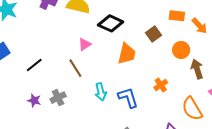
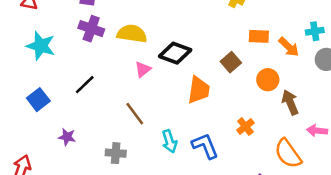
pink triangle: (85, 44) -> (143, 69), moved
black line: (34, 65) -> (85, 85), moved
gray cross: (58, 98) -> (116, 153), turned 35
purple star: (34, 100) -> (67, 137), moved

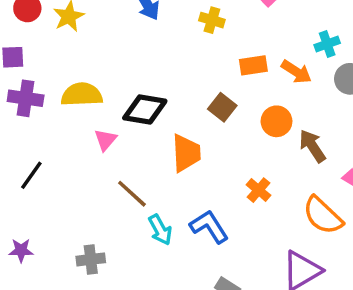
brown line: (135, 114) -> (132, 194), moved

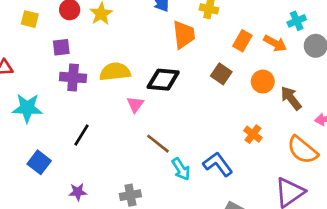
orange rectangle: (253, 65) -> (242, 41), turned -48
orange trapezoid: (186, 153) -> (184, 35), moved

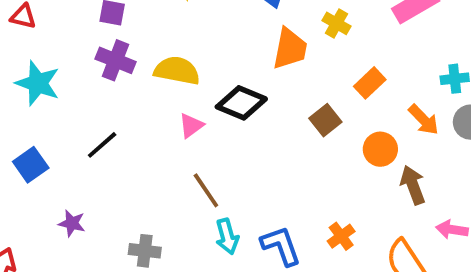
orange arrow: (275, 43) -> (424, 120), moved
orange cross: (253, 134) -> (341, 236), moved

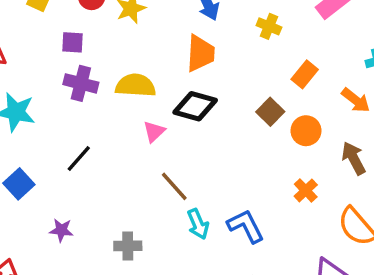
orange trapezoid: (290, 49) -> (201, 53), moved
orange circle: (380, 149) -> (306, 131), moved
orange cross: (341, 236) -> (306, 190), moved

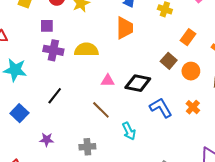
black diamond: (195, 106) -> (138, 83), moved
pink triangle: (154, 132) -> (108, 81), moved, turned 48
brown line: (174, 186) -> (101, 110), moved
blue L-shape: (246, 226) -> (161, 108), moved

